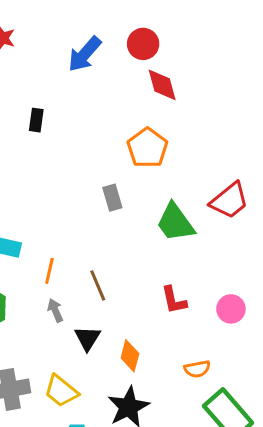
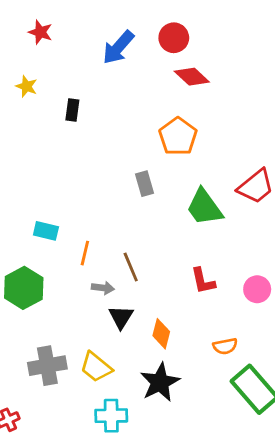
red diamond: (162, 85) -> (192, 77), turned -32
gray arrow: (55, 310) -> (103, 288), moved, turned 120

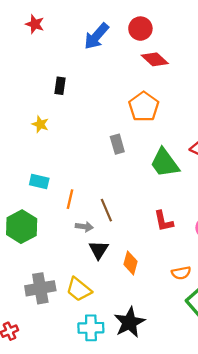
yellow star: (27, 86) -> (40, 124), moved
black star: (160, 382) -> (129, 322), moved

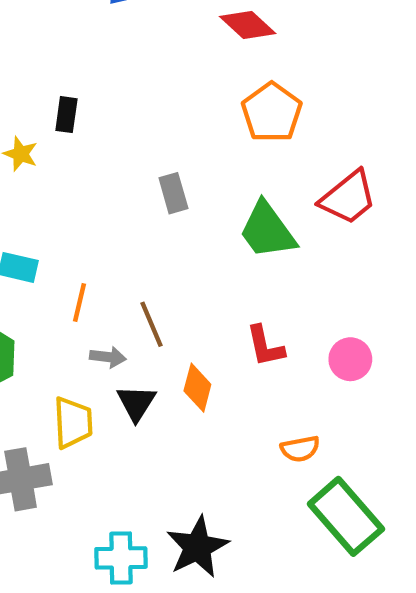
black rectangle: (60, 86) -> (66, 115), moved
orange pentagon: (144, 107) -> (272, 112), moved
orange diamond: (131, 263) -> (197, 388), moved
yellow trapezoid: (79, 289) -> (73, 423), moved, turned -132

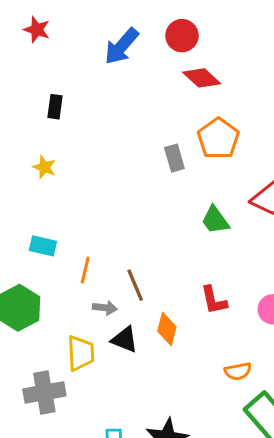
black rectangle: (66, 115) -> (55, 107), moved
gray rectangle: (173, 193) -> (174, 158), moved
green trapezoid: (267, 230) -> (215, 220), size x0.7
black triangle: (136, 403) -> (125, 340), turned -40

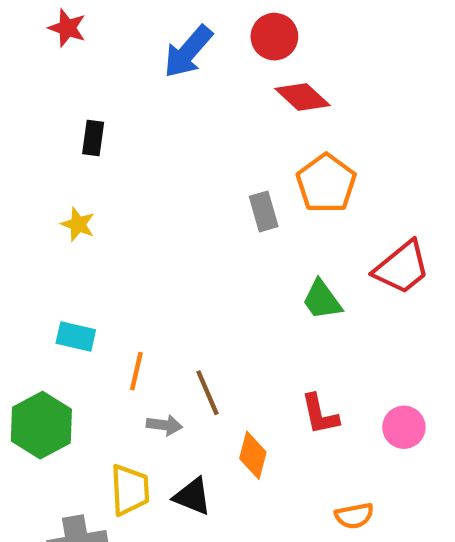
black triangle: (125, 340) -> (192, 496), moved

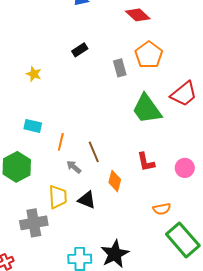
black rectangle: (93, 138) -> (80, 50), moved, turned 49
green trapezoid: (322, 300) -> (147, 109), size x1.6
gray arrow: (164, 425) -> (74, 167), turned -147

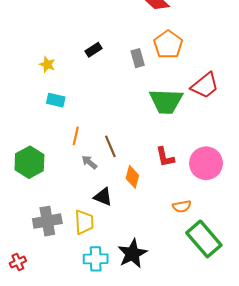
black rectangle: (80, 50) -> (94, 50), moved
green trapezoid: (147, 109) -> (166, 101), turned -52
cyan rectangle: (33, 126) -> (56, 100), moved
pink circle: (185, 168) -> (206, 163), size x1.6
yellow trapezoid: (58, 197) -> (84, 222), moved

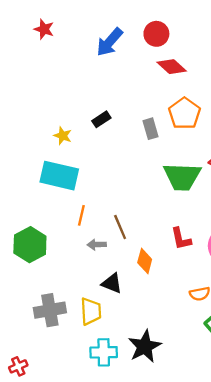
yellow star: (47, 64) -> (63, 136), moved
cyan rectangle: (56, 100) -> (59, 176), size x1.8
gray arrow: (89, 162) -> (97, 245), turned -42
red cross: (18, 262) -> (18, 366), moved

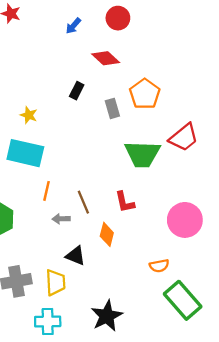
blue arrow: (110, 42) -> (73, 26), size x0.6
red diamond: (172, 67) -> (106, 58), moved
black rectangle: (101, 119) -> (77, 91), moved, turned -30
red L-shape: (181, 239) -> (125, 202), moved
cyan cross: (104, 352) -> (48, 321), moved

